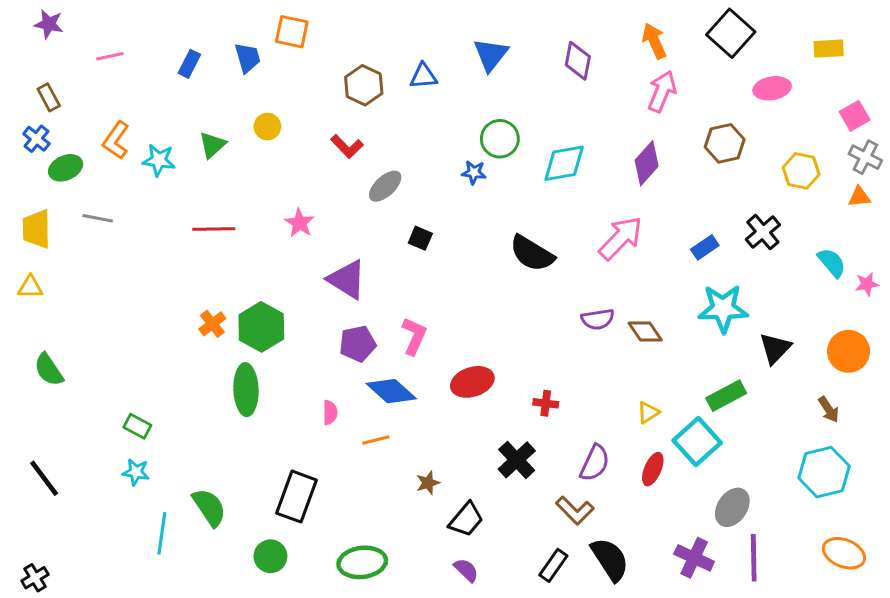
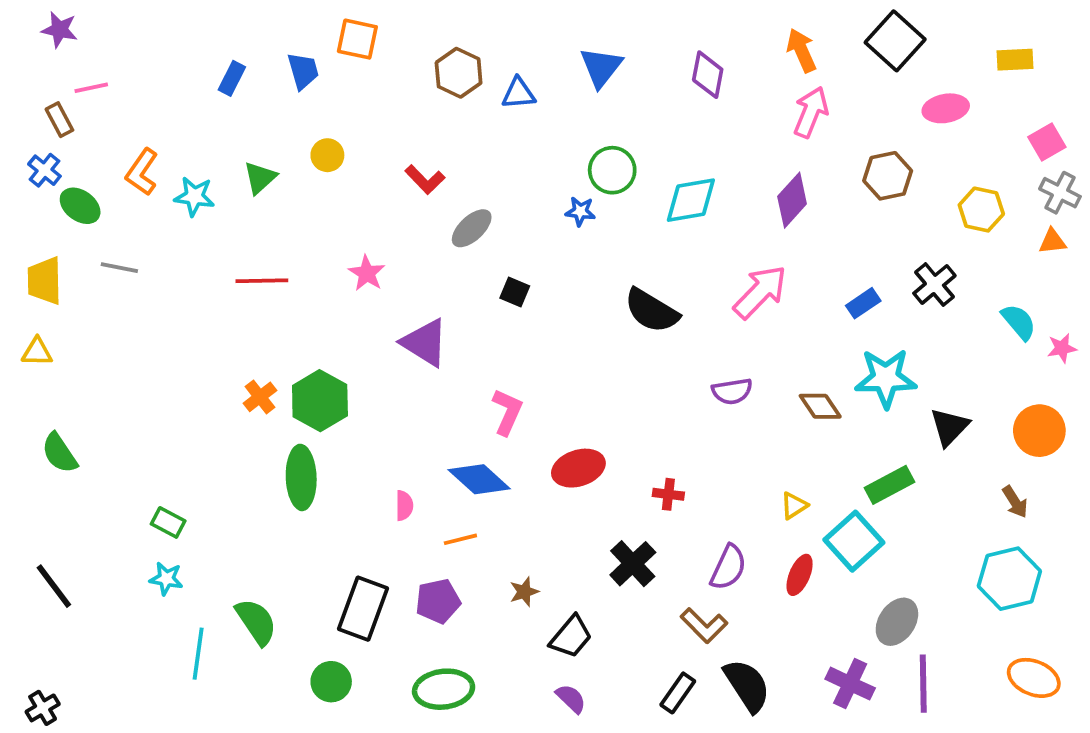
pink line: (110, 56) -> (91, 88), moved
brown hexagon: (364, 85) -> (459, 73), moved
green ellipse: (66, 168) -> (80, 206), turned 60
brown diamond: (645, 331) -> (820, 406), moved
purple pentagon: (358, 344) -> (438, 601), moved

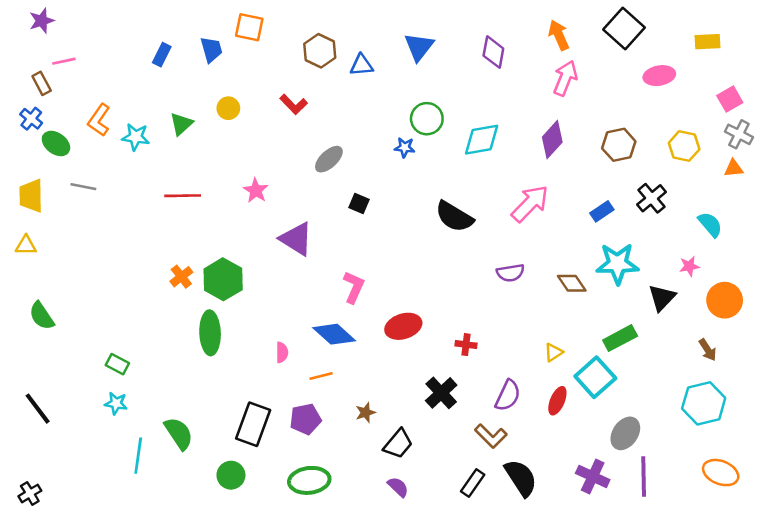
purple star: (59, 30) -> (42, 21), turned -30
brown hexagon: (888, 176) -> (619, 145), moved
red L-shape: (425, 180) -> (294, 104), moved
pink star: (1062, 348) -> (689, 266), moved

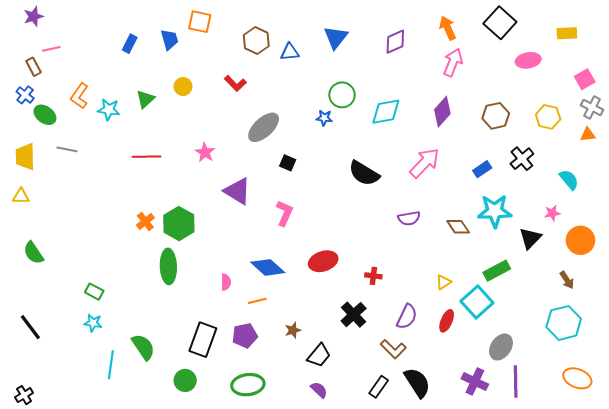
purple diamond: (493, 52) -> (395, 42), turned 55
gray ellipse: (329, 159) -> (264, 127), size x1.4
pink L-shape: (354, 287) -> (284, 213), moved

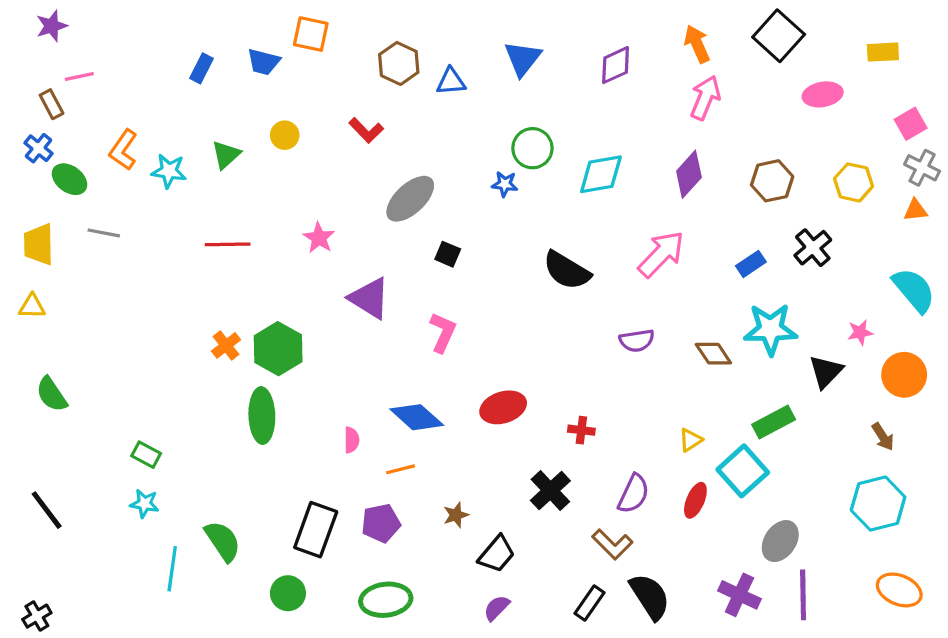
blue trapezoid: (169, 39) -> (263, 62), turned 120
cyan semicircle: (569, 180) -> (914, 290), moved, size x1.4
purple semicircle: (319, 390) -> (497, 608), turned -90

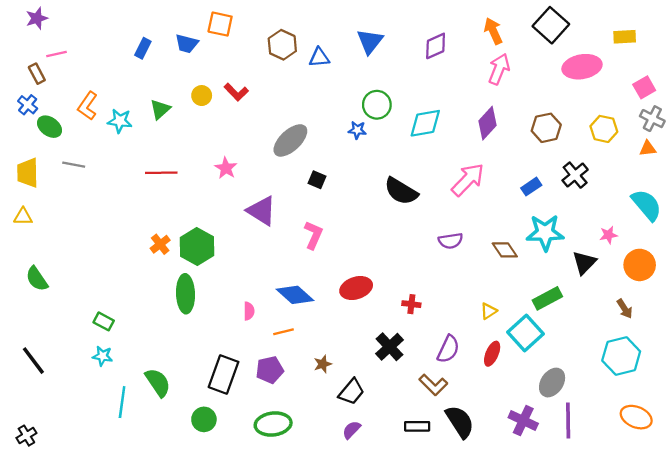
pink ellipse: (823, 94) -> (582, 67), size x1.4
red L-shape: (366, 130) -> (236, 92), moved
black rectangle: (590, 603) -> (417, 426), turned 55

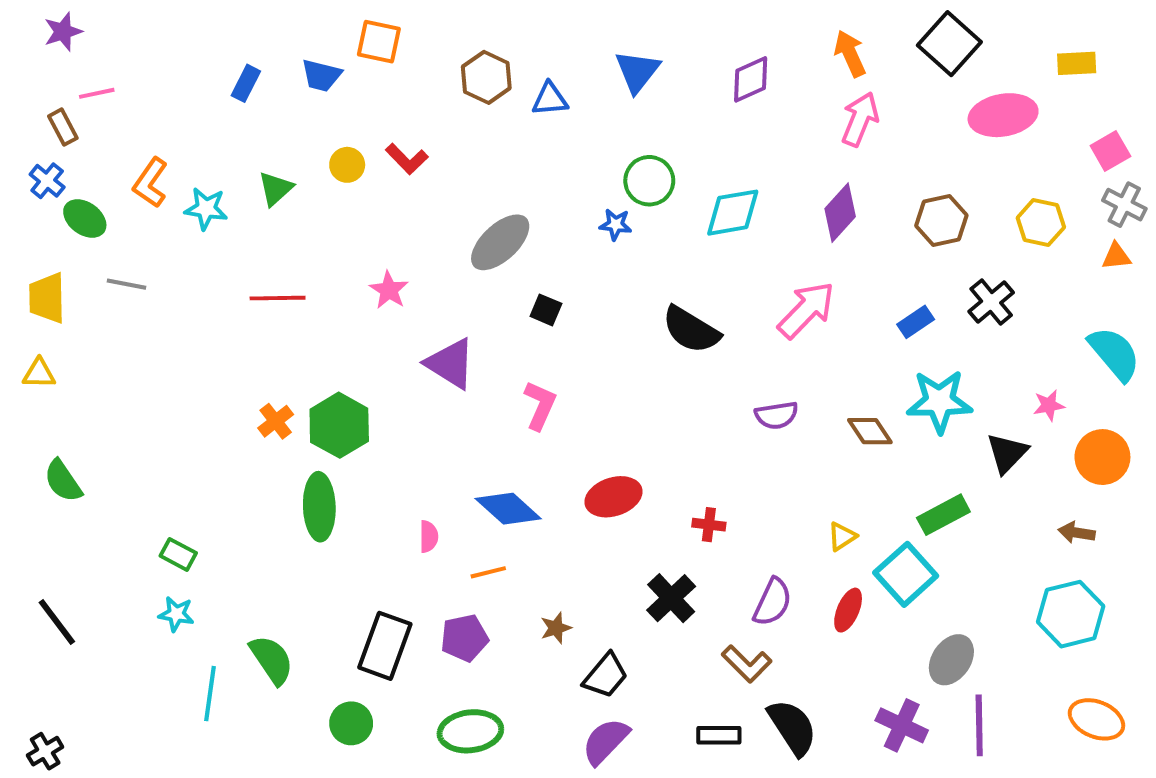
brown arrow: (625, 309) -> (1077, 533), turned 132
purple semicircle: (351, 430) -> (606, 741), size x1.5

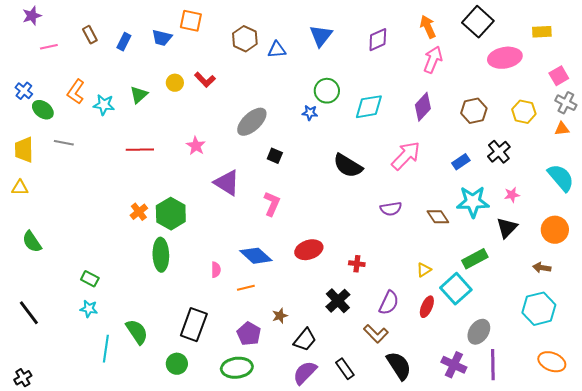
brown rectangle: (63, 127) -> (90, 35), moved
pink star: (1049, 405) -> (512, 195), moved
purple pentagon: (464, 638) -> (249, 334), moved, turned -30
black rectangle: (719, 735) -> (345, 369), moved, turned 55

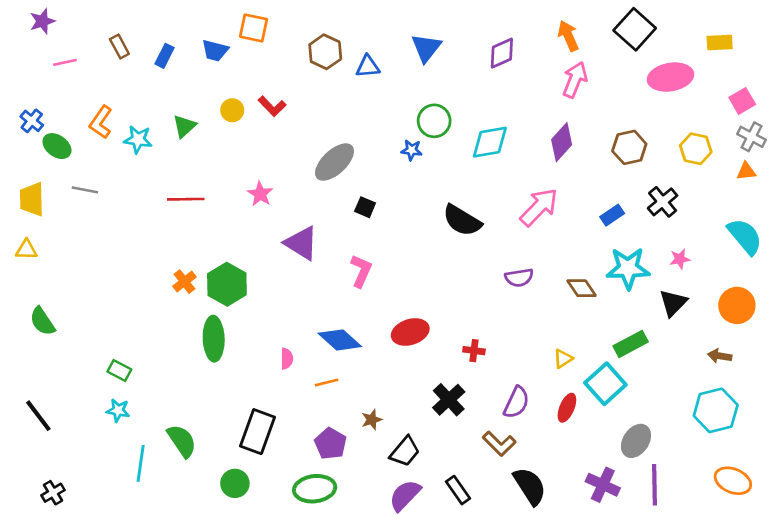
black cross: (23, 378) -> (53, 493), moved

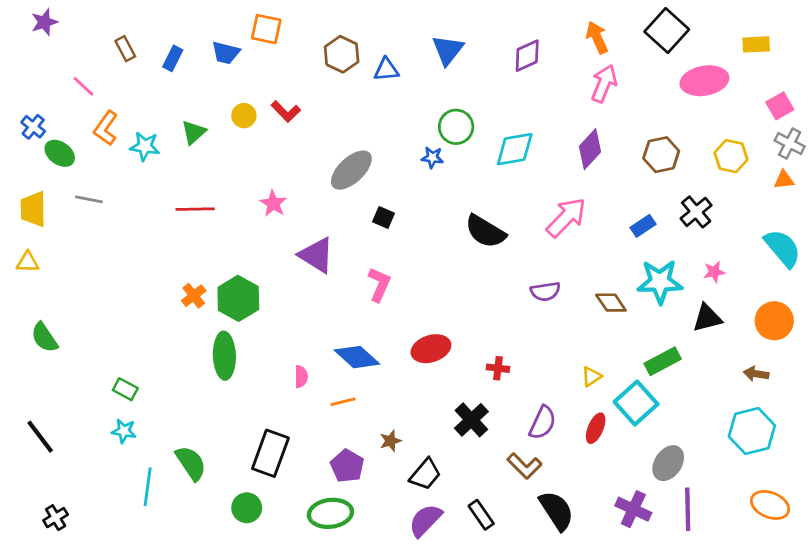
pink line: (65, 62) -> (83, 86), moved, turned 55
black triangle: (673, 303) -> (707, 318), turned 32

